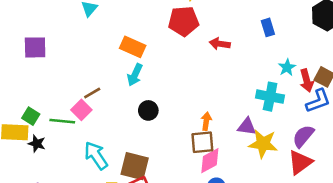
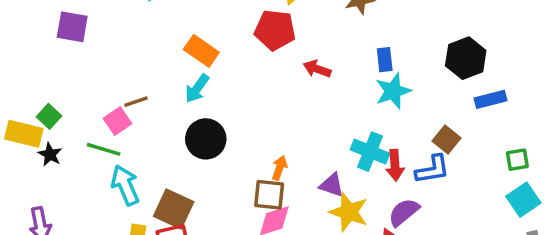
cyan star: (287, 67) -> (393, 91), moved, size x1.5
red arrow: (307, 80) -> (395, 165), moved
black circle: (148, 110) -> (206, 139), size x1.5
green line: (62, 121) -> (104, 149), moved

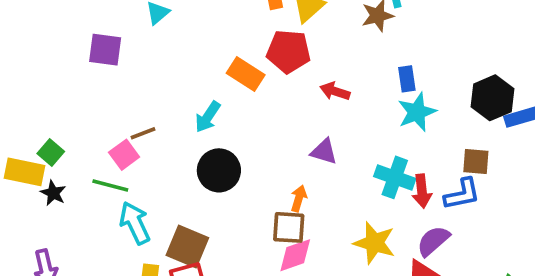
purple square: (72, 27) -> (105, 50), moved
orange rectangle: (201, 51) -> (246, 74), moved
black hexagon: (466, 58) -> (492, 98), moved
brown square: (447, 139) -> (476, 162), turned -32
purple triangle: (332, 185) -> (324, 152), moved

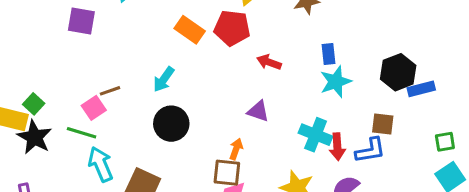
orange rectangle: (246, 74) -> (190, 30), moved
black star: (53, 193) -> (34, 137), size x1.6

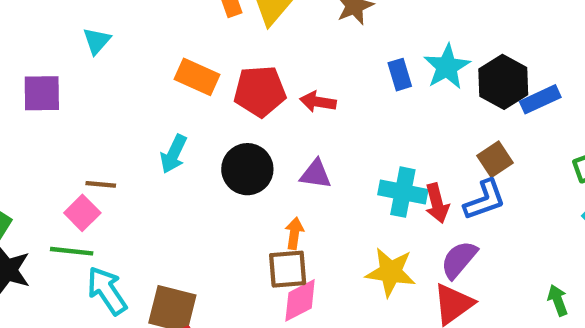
red pentagon: (232, 28) -> (260, 91), moved
cyan star: (336, 82) -> (447, 67), moved
brown line: (110, 91) -> (101, 184), turned 35
black circle: (171, 124) -> (247, 169), moved
brown square: (383, 124) -> (495, 159), turned -30

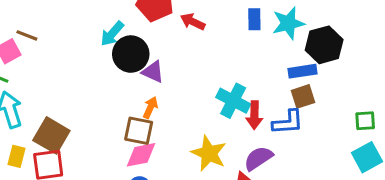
blue rectangle: (540, 99) -> (302, 71), moved
cyan arrow: (174, 154) -> (112, 34), moved
purple triangle: (316, 174) -> (153, 72), moved

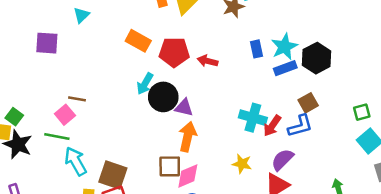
blue rectangle: (302, 71) -> (285, 68), moved
orange arrow: (150, 108) -> (188, 137), size x1.6
red arrow: (254, 115) -> (272, 126), turned 45
brown square: (139, 131) -> (170, 166), moved
yellow star: (209, 153) -> (242, 164), size x0.7

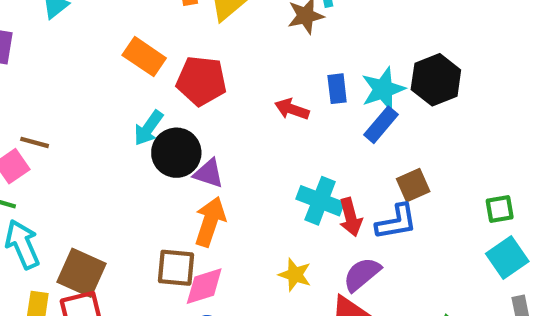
black hexagon: (317, 58) -> (436, 80), moved
red arrow: (208, 61) -> (292, 109), moved
blue rectangle: (285, 68) -> (381, 125), turned -35
red arrow: (272, 126) -> (351, 217), turned -55

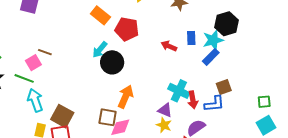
black hexagon: (436, 80) -> (226, 24), moved
purple triangle: (209, 173) -> (165, 110), moved

